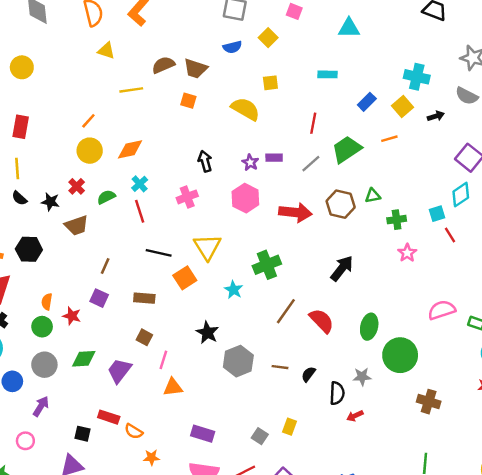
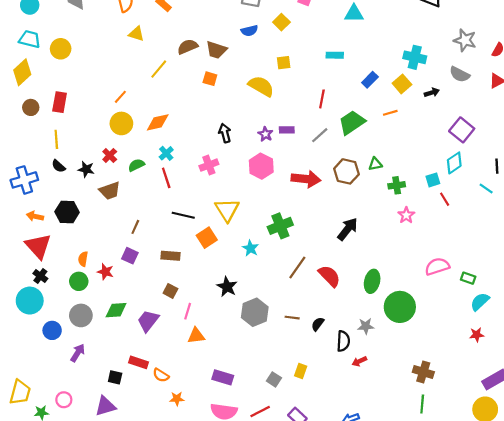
yellow line: (131, 90) -> (159, 69), turned -42
brown cross: (429, 402) -> (423, 372), moved
pink circle: (25, 441) -> (64, 400), moved

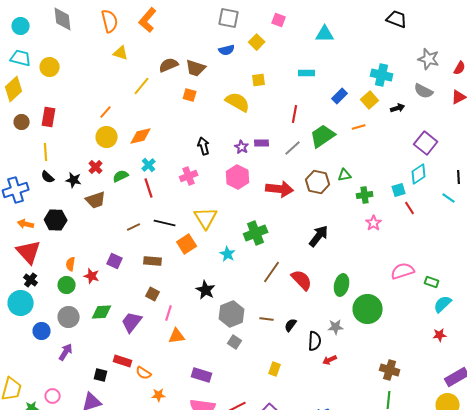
brown line: (135, 227) -> (134, 227), moved, turned 40
gray square: (274, 379) -> (235, 342), moved

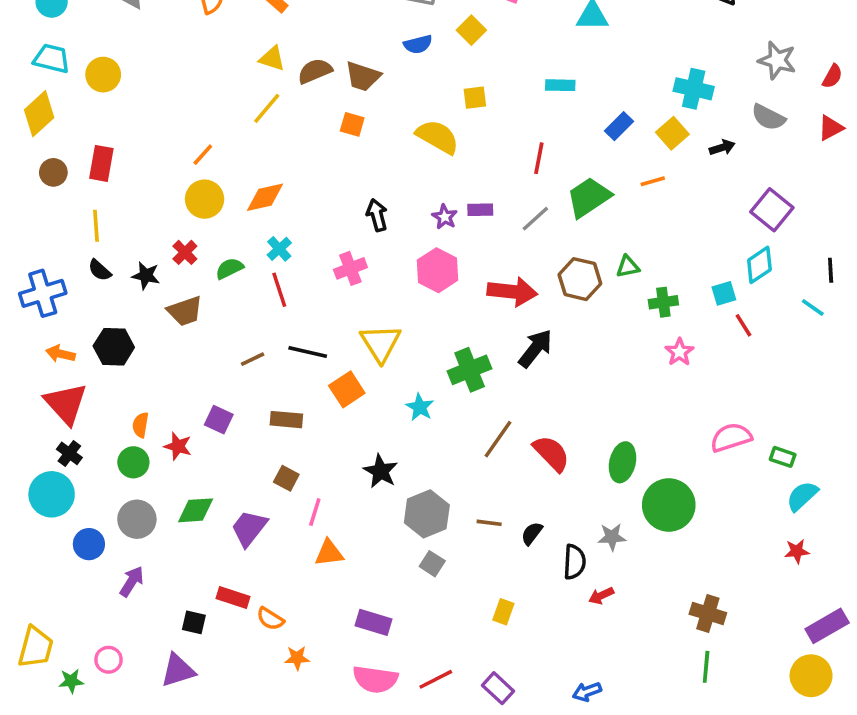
yellow triangle: (121, 53) -> (272, 59), moved
black arrow: (319, 236) -> (535, 348), moved

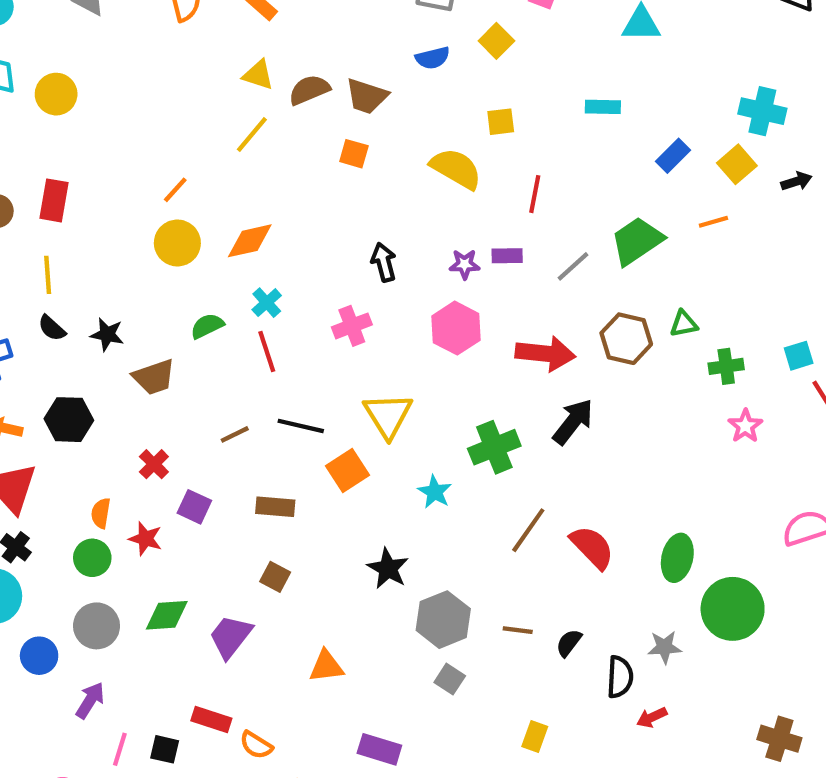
red line: (539, 158) -> (535, 194), moved
purple star: (445, 217) -> (465, 264), turned -30
red cross: (185, 252) -> (154, 464), moved
pink line: (315, 512) -> (120, 749), moved

